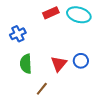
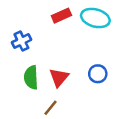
red triangle: (59, 64) -> (59, 77), moved

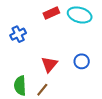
green semicircle: (31, 77) -> (20, 86), moved

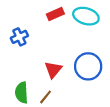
blue circle: (82, 61) -> (88, 66), size x1.6

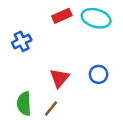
blue circle: (88, 66) -> (99, 74), size x0.6

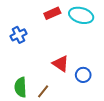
blue circle: (99, 74) -> (83, 75), moved
red triangle: (59, 78) -> (61, 64), moved, turned -36

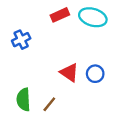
blue circle: (83, 75) -> (95, 74), moved

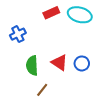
green semicircle: (23, 100) -> (32, 66), moved

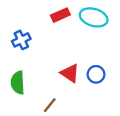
green semicircle: (32, 66) -> (18, 83), moved

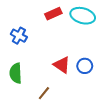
blue cross: (21, 40) -> (19, 36), turned -35

